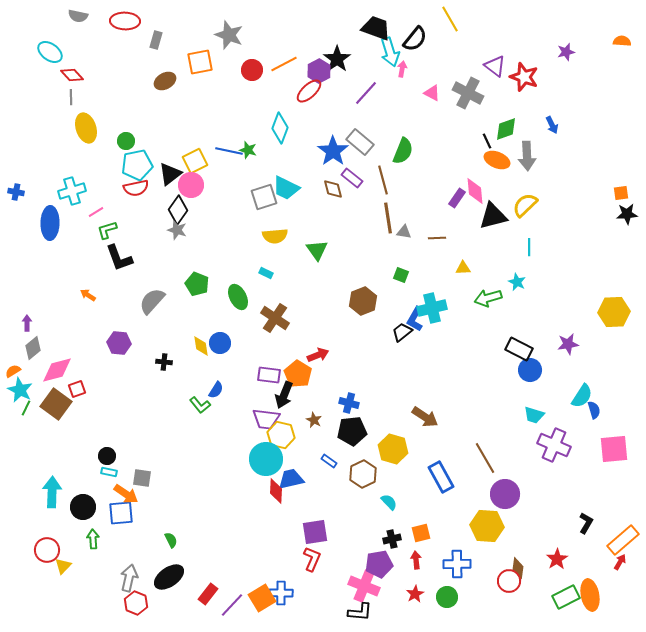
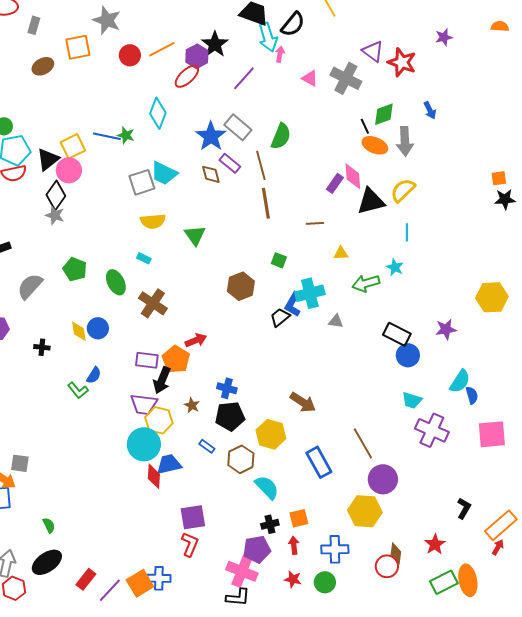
gray triangle: (404, 232) -> (336, 321), moved
cyan semicircle: (389, 502) -> (267, 487), size x1.5
red star: (415, 594) -> (293, 579), turned -30

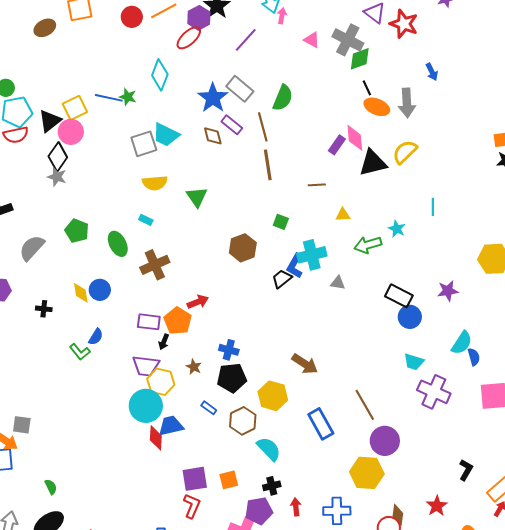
green diamond: (384, 114) -> (360, 59), moved
cyan line: (407, 232) -> (433, 207), moved
brown cross: (153, 303) -> (155, 265), turned 32
black arrow: (162, 380) -> (164, 342), size x0.6
orange square: (299, 518) -> (229, 480), moved

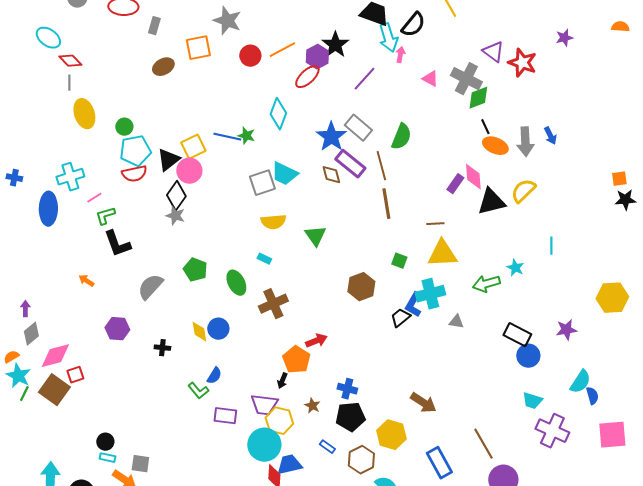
blue arrow: (432, 72) -> (550, 136), moved
purple rectangle: (232, 125) -> (350, 164), size x1.4
yellow triangle: (343, 215) -> (442, 254), moved, size x2.0
purple rectangle: (149, 322) -> (225, 416), moved

